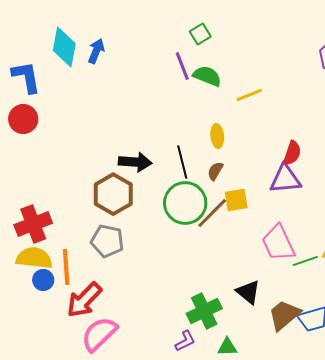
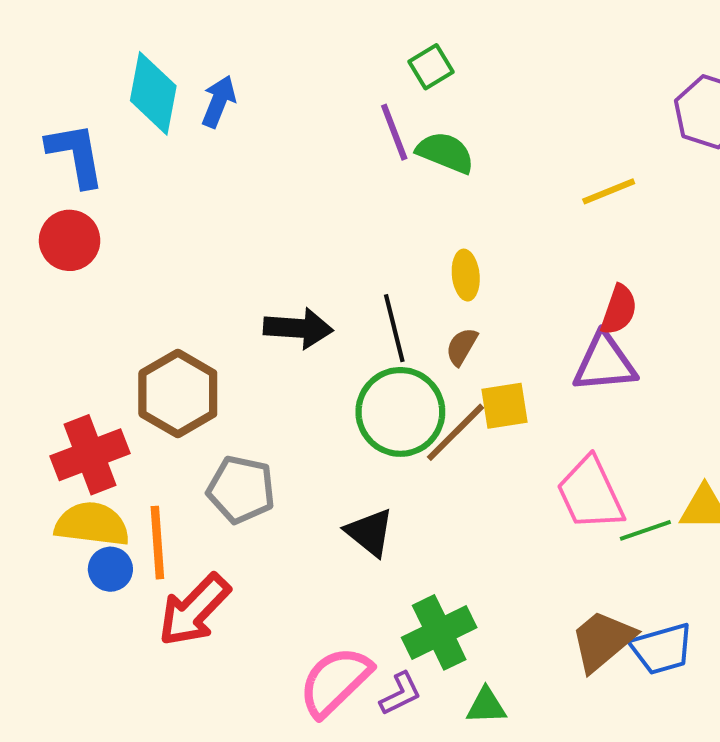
yellow line: (249, 95) -> (609, 191), moved
brown hexagon: (113, 194) -> (178, 394), moved
black triangle: (248, 292) -> (370, 532), moved
pink semicircle: (99, 334) -> (335, 681), moved

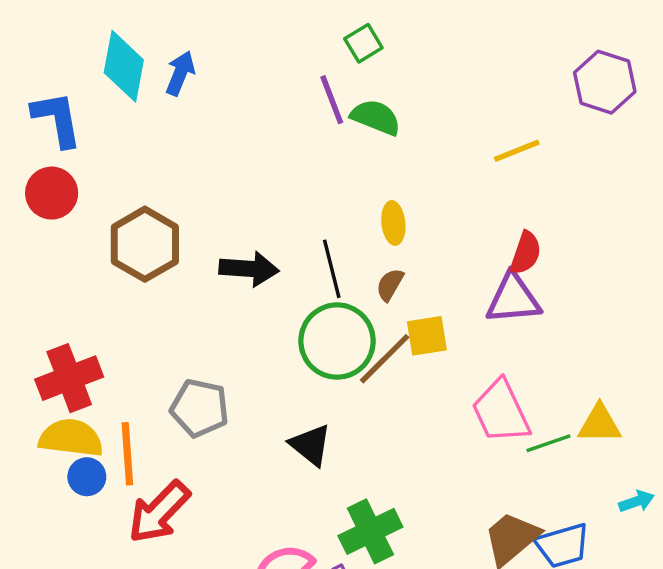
brown hexagon: (178, 394) -> (145, 244), moved

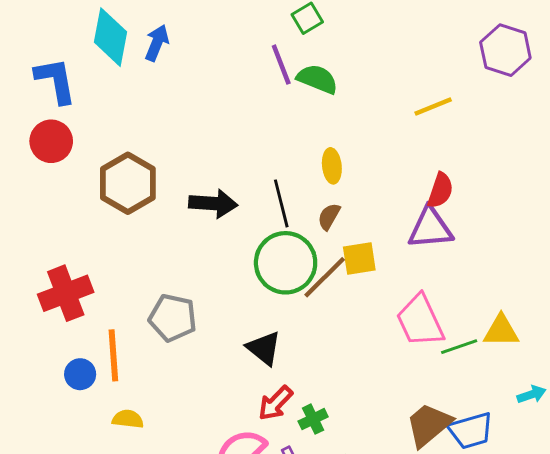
yellow semicircle: (71, 438) -> (128, 419), moved, size x0.6
red arrow: (159, 512) -> (275, 403), moved, size x0.7
green cross: (370, 531) -> (313, 419), size x0.6

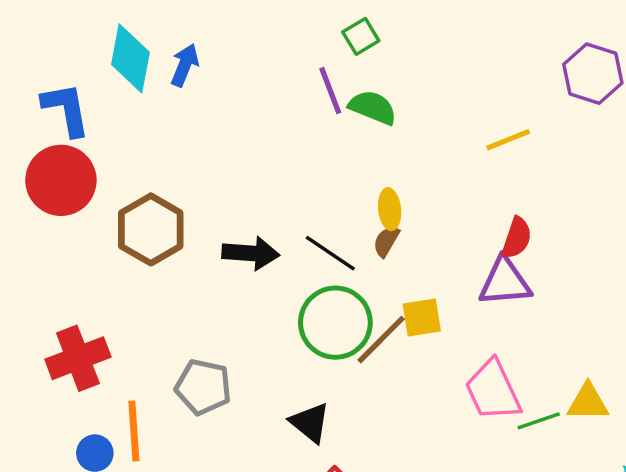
red circle: (51, 141) -> (61, 180), size x1.4
black line: (281, 203) -> (330, 253), turned -42
brown semicircle: (329, 216) -> (386, 241), moved

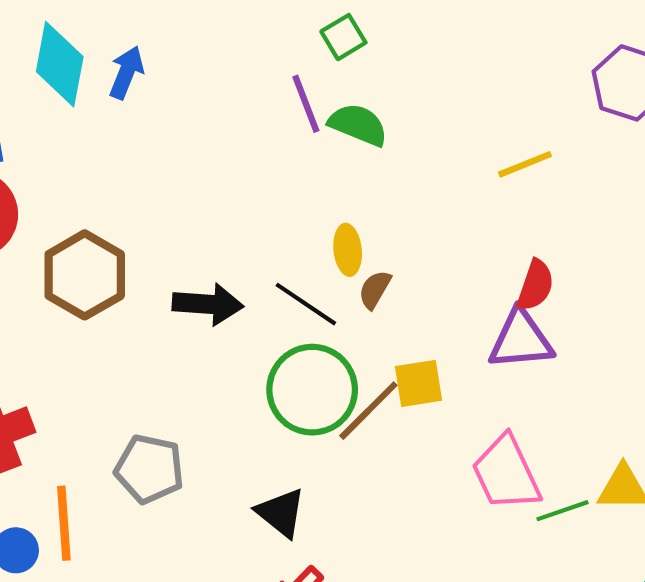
yellow ellipse: (390, 209) -> (348, 250), moved

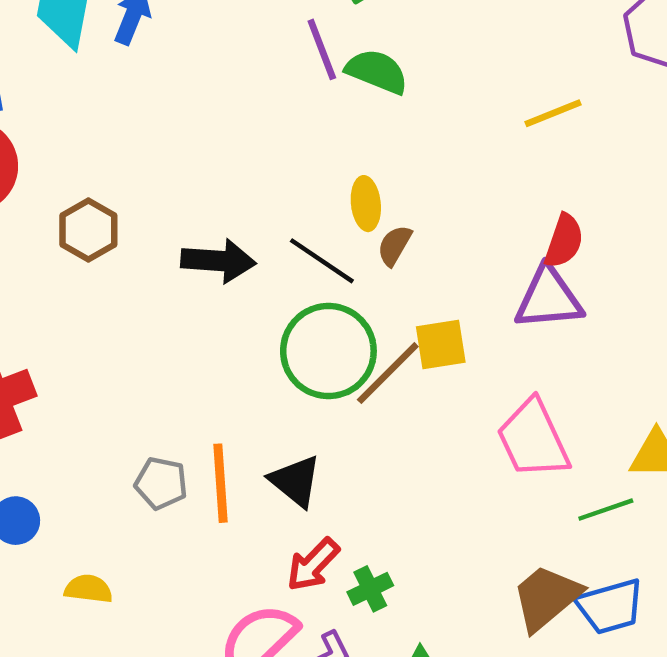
brown hexagon: (85, 275) -> (88, 230), size x0.7
gray pentagon: (149, 469) -> (161, 483), moved, size x0.7
green line: (563, 511) -> (606, 510), moved
orange line: (64, 523) -> (221, 483), moved

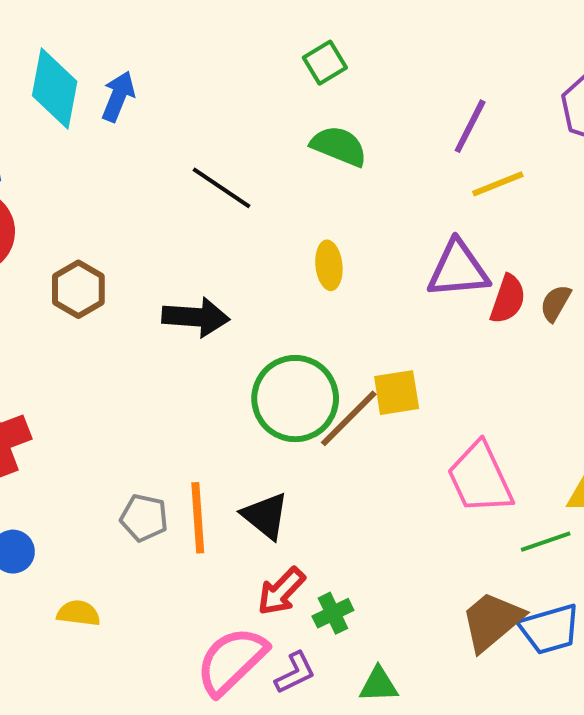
purple line: (322, 49) -> (470, 126), moved, turned 48
brown semicircle: (394, 245) -> (556, 303), moved
black line: (322, 261) -> (222, 188), moved
purple triangle: (549, 298) -> (458, 269), moved

